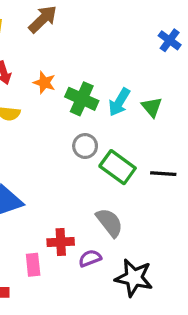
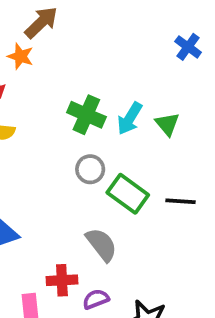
orange star: (44, 83) -> (21, 56), moved
gray semicircle: (109, 222) -> (101, 245), moved

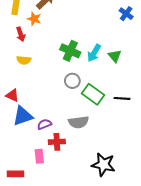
gray semicircle: (101, 245) -> (79, 122), turned 120
purple semicircle: (96, 299) -> (44, 124), moved

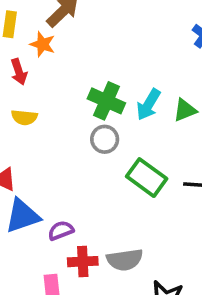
green triangle: (115, 56) -> (185, 110), turned 48
gray circle: (72, 81) -> (105, 139), moved
gray semicircle: (79, 122) -> (125, 260), moved

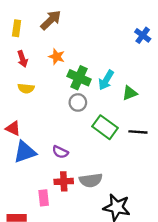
orange star: (43, 44) -> (57, 57), moved
green triangle: (185, 110) -> (130, 93), moved
purple semicircle: (61, 231) -> (60, 152), moved, turned -133

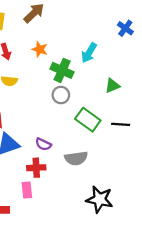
cyan arrow: (106, 80) -> (89, 53), moved
gray semicircle: (91, 180) -> (76, 158), moved
red cross: (64, 181) -> (36, 168), moved

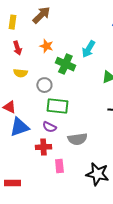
gray circle: (61, 95) -> (44, 85), moved
green rectangle: (88, 120) -> (57, 106), moved, turned -30
pink rectangle: (27, 190) -> (59, 166), moved

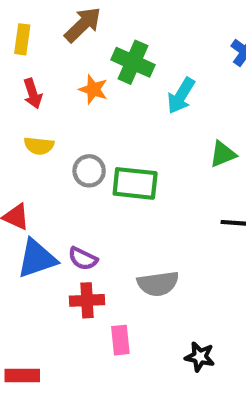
green cross: (65, 64) -> (133, 62), moved
green rectangle: (57, 106) -> (135, 183), moved
purple semicircle: (49, 127) -> (83, 259), moved
black star: (97, 174) -> (200, 357), size x0.6

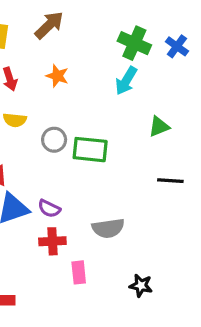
green cross: (133, 62) -> (134, 43), moved

